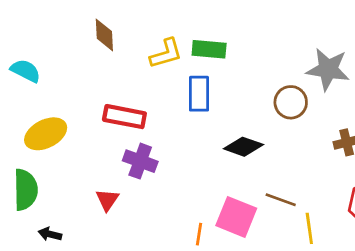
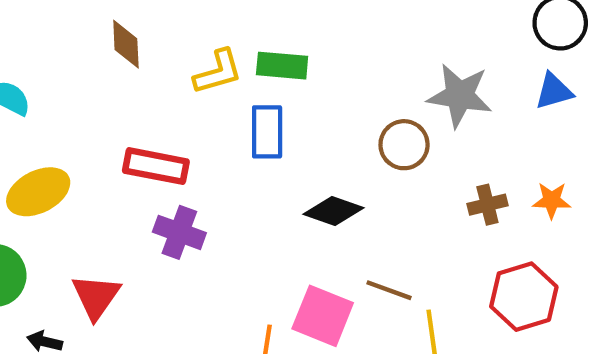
red triangle: (107, 200) -> (96, 297), moved, size x1.4

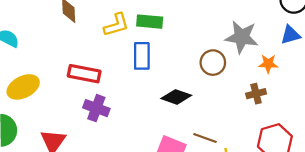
orange star: (552, 200) -> (268, 64), moved

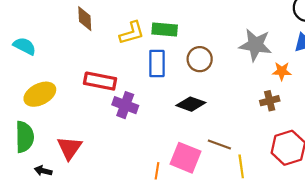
brown circle: (213, 63) -> (200, 59), moved
purple cross: (96, 108) -> (125, 105), moved

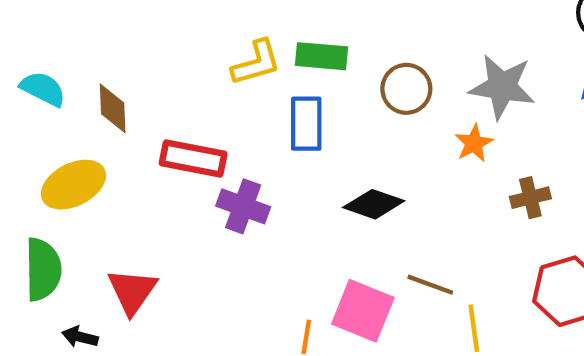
brown diamond: (85, 19) -> (113, 108), moved
brown circle: (200, 59) -> (406, 89), moved
orange star: (282, 71) -> (474, 143), moved, turned -30

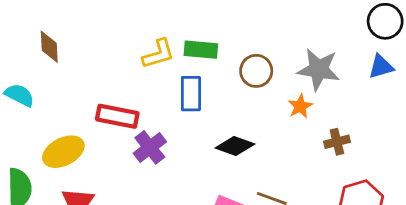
cyan semicircle: (43, 89) -> (19, 95), moved
brown diamond: (113, 108) -> (49, 47), moved
yellow ellipse: (73, 185) -> (63, 152), moved
purple cross: (243, 206) -> (150, 147), turned 32

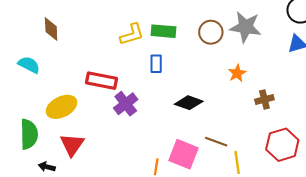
gray star: (319, 69) -> (246, 27), moved
brown circle: (256, 71) -> (211, 32), moved
blue rectangle: (191, 94) -> (156, 64), size x0.7

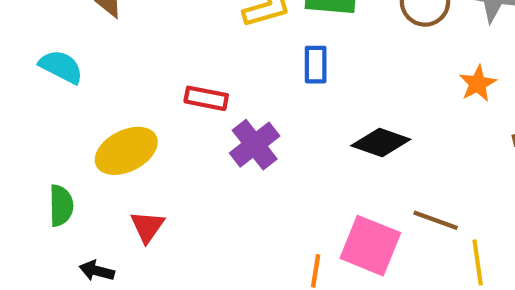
red rectangle: (101, 81) -> (206, 98), size x0.7
green semicircle: (29, 134) -> (61, 206), size x0.7
red triangle: (72, 145) -> (147, 227), size x0.7

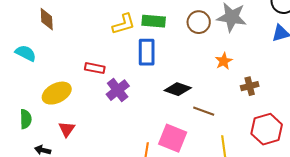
blue rectangle: (316, 65) -> (147, 52), size x1.5
brown line: (436, 220) -> (204, 111), moved

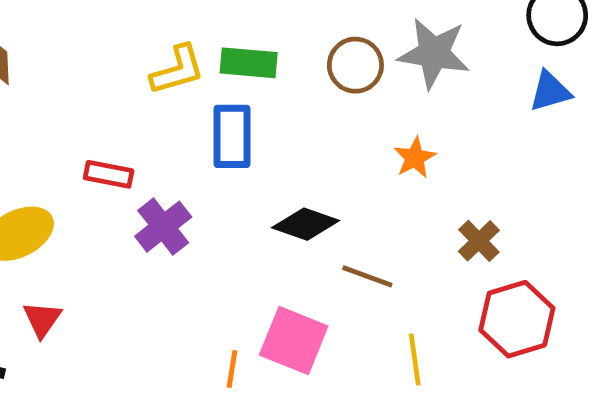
brown cross: (250, 86) -> (479, 241), moved, turned -30

